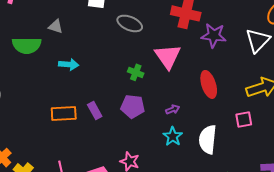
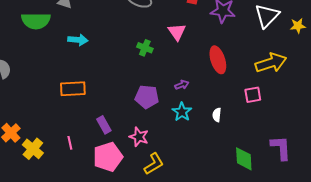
pink triangle: (168, 56) -> (177, 32), size x0.7
purple pentagon: (133, 106) -> (147, 97), moved
purple rectangle: (95, 110) -> (104, 125), moved
white semicircle: (208, 139) -> (217, 115), size x0.5

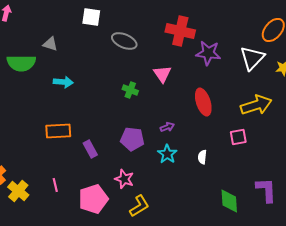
purple rectangle: (104, 125) -> (90, 149), moved

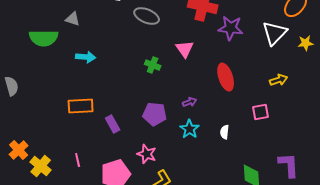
yellow arrow: (256, 105) -> (279, 80), size x0.6

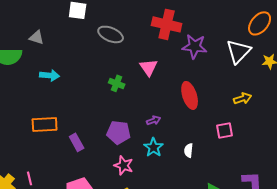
pink star: (147, 154) -> (124, 165), moved
pink line: (78, 160) -> (30, 178), moved

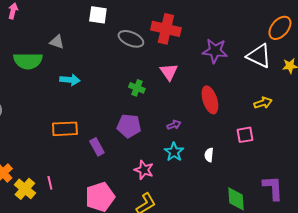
red cross: (167, 24) -> (166, 29), moved
white triangle: (239, 51) -> (259, 56), turned -48
purple pentagon: (119, 132) -> (129, 126), moved

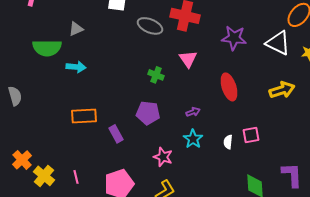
gray triangle: (57, 42) -> (76, 29), turned -42
cyan arrow: (70, 80) -> (76, 67), moved
yellow arrow: (263, 103) -> (282, 90), size x1.4
pink square: (245, 135) -> (251, 135), moved
pink line: (50, 183) -> (76, 177), moved

